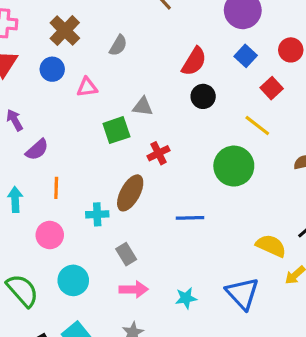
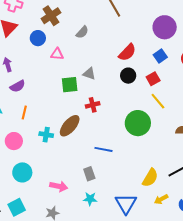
red square: (272, 88) -> (153, 79), moved
yellow semicircle: (271, 246) -> (150, 178), turned 84
gray rectangle: (126, 254) -> (89, 174), moved

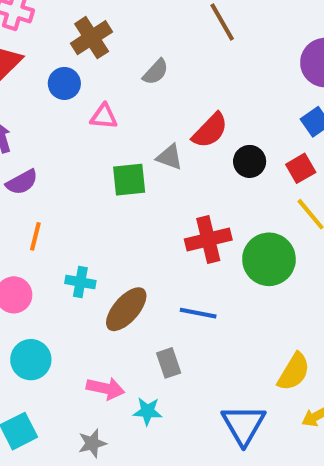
red semicircle: (127, 52) -> (210, 130), moved
red cross: (93, 105) -> (208, 240), moved, size x1.5
brown ellipse: (70, 126) -> (126, 309), moved
cyan star: (90, 199) -> (147, 411), moved

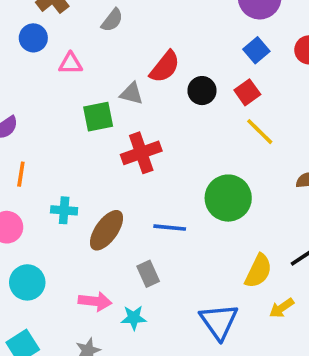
red cross: (208, 240) -> (141, 153), moved
green circle: (269, 259) -> (228, 198), moved

